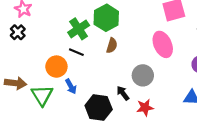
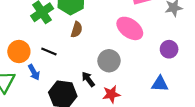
pink ellipse: (163, 44) -> (130, 28), turned -30
black line: (76, 52) -> (49, 52), moved

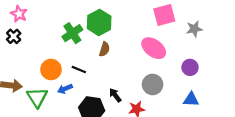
gray circle: (109, 61) -> (153, 84), moved
blue arrow: (34, 72) -> (65, 89), turned 96
blue triangle: (160, 84) -> (191, 99), moved

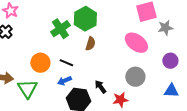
gray star: (194, 29) -> (165, 28), moved
blue arrow: (65, 89) -> (64, 81), moved

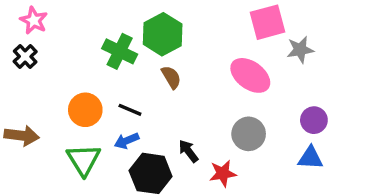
green cross: (60, 29) -> (120, 51), turned -30
brown semicircle: (90, 44) -> (171, 77), turned -48
purple circle: (170, 61) -> (314, 120), moved
green triangle: (27, 89) -> (84, 160), moved

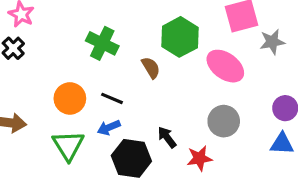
green hexagon: (163, 34) -> (180, 37), moved

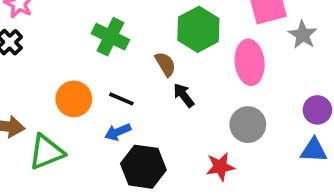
gray star: (272, 42) -> (303, 35), turned -30
pink ellipse: (225, 66) -> (250, 62), turned 48
black arrow: (167, 137) -> (184, 95), moved
green triangle: (68, 145) -> (46, 152), moved, turned 40

